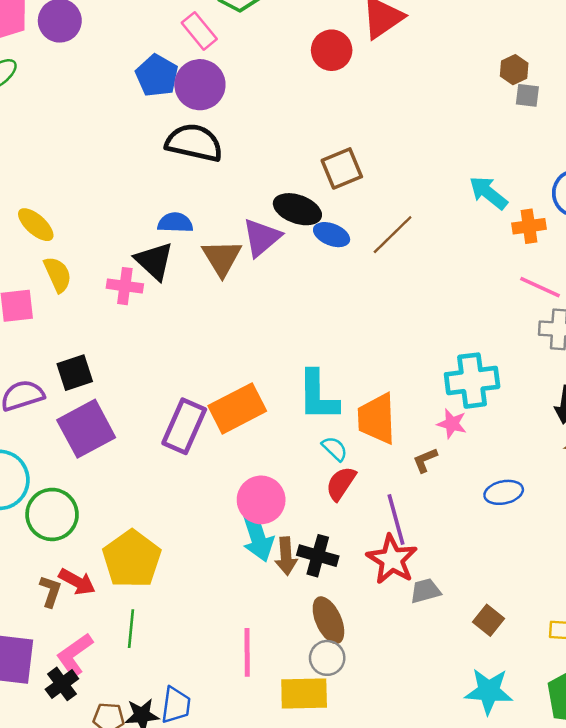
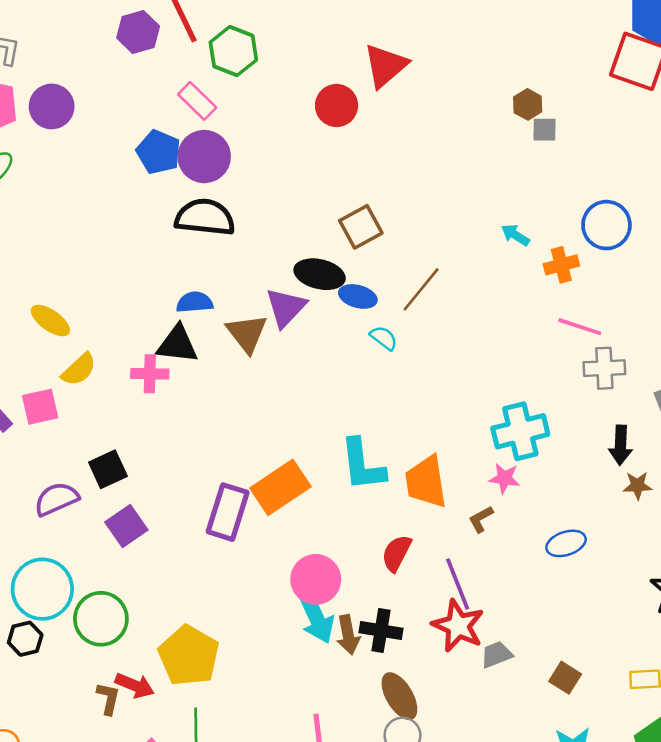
cyan arrow: (488, 193) -> (515, 235), size x0.7
black triangle: (154, 261) -> (177, 344), turned -30
yellow semicircle: (58, 274) -> (79, 370), turned 78
purple square: (86, 429) -> (126, 526), size x0.7
cyan semicircle: (335, 449) -> (384, 338), moved

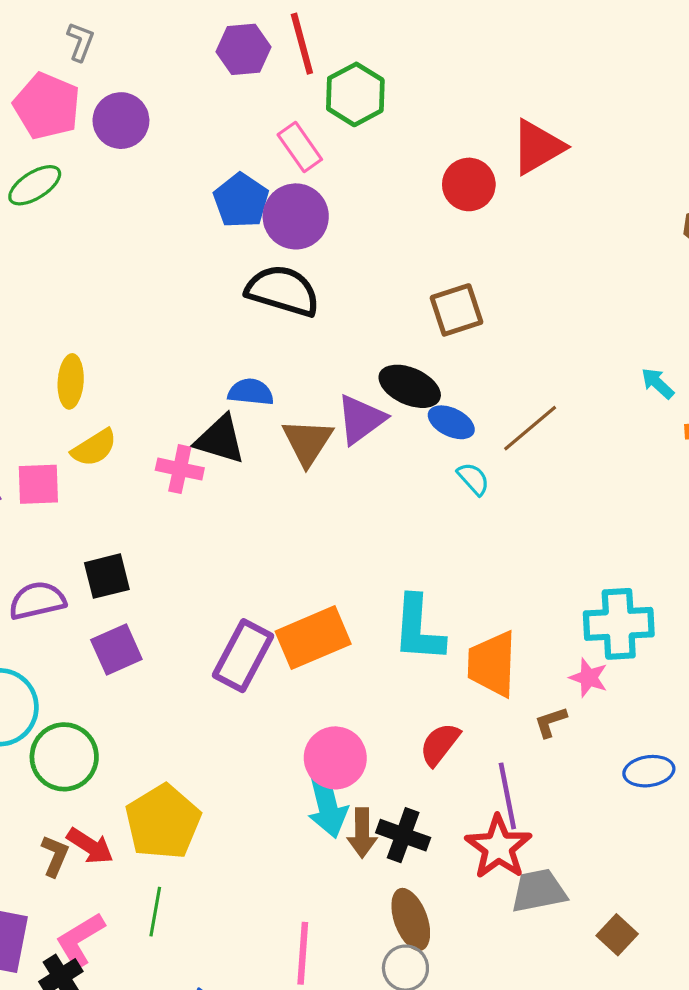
brown square: (361, 227) -> (457, 310), moved
yellow ellipse: (50, 320) -> (71, 381), turned 48
gray trapezoid: (496, 654) -> (539, 891), size x1.4

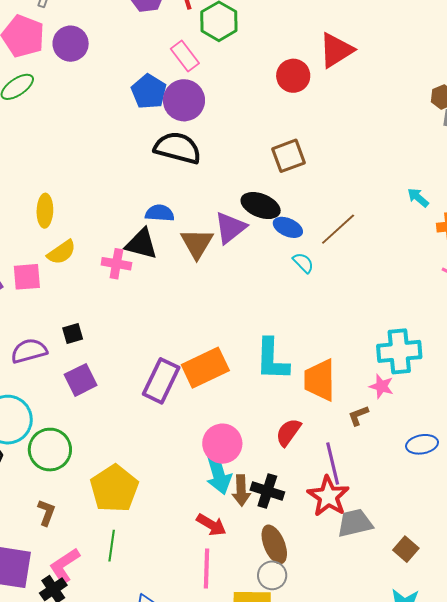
black square: (107, 576) -> (73, 334), size x0.7
red arrow: (90, 846) -> (211, 525), moved

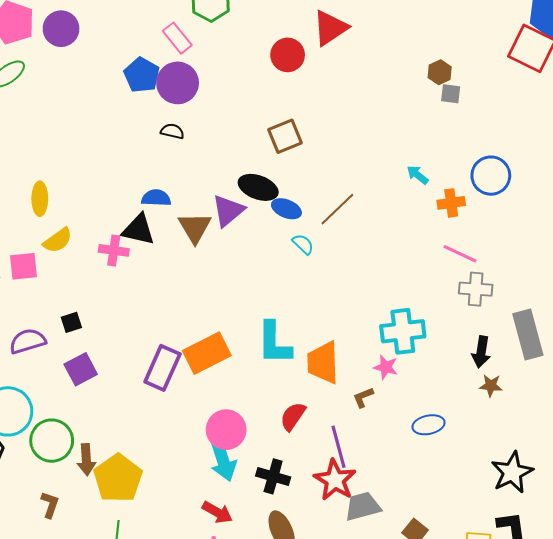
black semicircle: (178, 148) -> (172, 131), size x0.5
brown arrow: (241, 490) -> (86, 460), moved

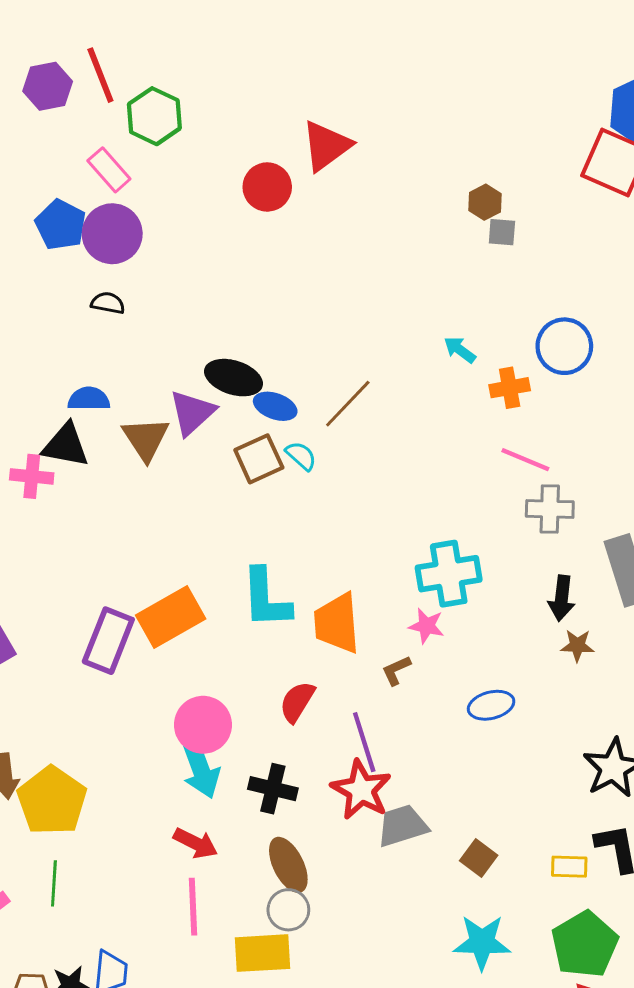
brown square: (285, 136) -> (259, 459), moved

